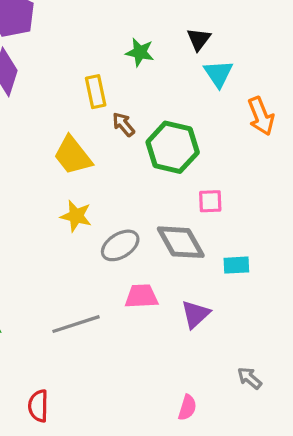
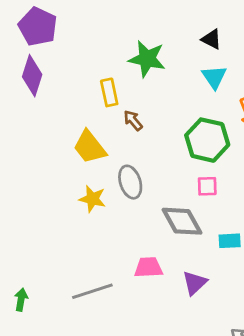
black triangle: (199, 39) -> (211, 39), moved, turned -40
green star: (140, 52) -> (147, 59), size x1.5
green hexagon: (173, 147) -> (207, 140), moved
gray ellipse: (120, 245) -> (130, 182), moved, turned -76

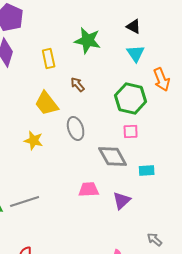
yellow rectangle: (109, 92) -> (49, 58), moved
yellow star: (92, 199) -> (34, 140), moved
gray line: (92, 291) -> (25, 202), moved

